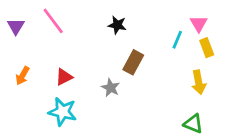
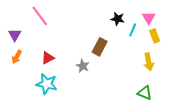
black star: (117, 25) -> (118, 19), moved
purple triangle: (16, 26) -> (15, 35), moved

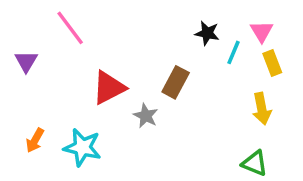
orange arrow: (17, 57) -> (35, 140), moved
red triangle: (48, 58) -> (109, 88), moved, size x1.5

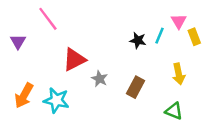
black star: (207, 33) -> (138, 40), moved
yellow rectangle: (272, 63) -> (194, 37), moved
brown rectangle: (176, 82) -> (135, 87), moved
orange arrow: (35, 140) -> (24, 96), size x1.5

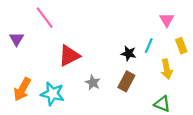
cyan line: (159, 36) -> (149, 46), moved
yellow rectangle: (194, 37) -> (181, 46), moved
black star: (138, 40) -> (129, 53), moved
gray star: (100, 79) -> (93, 83), moved

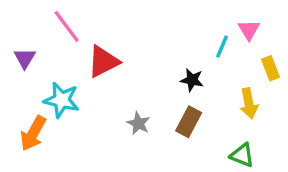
cyan line: (149, 46) -> (222, 46), moved
red triangle: (69, 56) -> (103, 62), moved
cyan star: (52, 94) -> (62, 100), moved

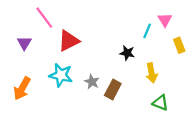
purple triangle: (25, 58) -> (24, 43), moved
cyan star: (62, 100) -> (61, 75), moved
yellow arrow: (249, 103) -> (152, 73), moved
brown rectangle: (189, 122) -> (113, 89), moved

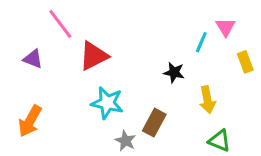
purple triangle: (24, 43) -> (33, 59), turned -40
cyan star: (61, 75) -> (107, 103), moved
gray star: (92, 82) -> (125, 141), moved

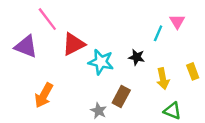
purple triangle: (33, 59) -> (26, 46), size x1.5
yellow rectangle: (245, 62) -> (193, 71), moved
cyan star: (107, 103) -> (101, 62), moved
orange arrow: (30, 121) -> (44, 95), moved

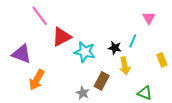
cyan line: (158, 33) -> (133, 41), moved
purple triangle: (26, 46) -> (22, 54), moved
yellow arrow: (163, 79) -> (125, 66), moved

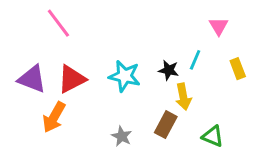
red triangle: (62, 37) -> (72, 79), moved
yellow rectangle: (162, 60) -> (238, 69), moved
brown rectangle: (102, 81) -> (166, 125), moved

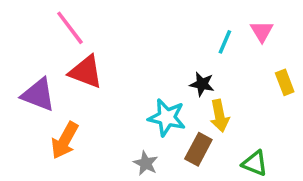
cyan line: (195, 60) -> (225, 42), moved
cyan star: (125, 76) -> (167, 118), moved
red triangle: (72, 79) -> (86, 72), moved, turned 48

